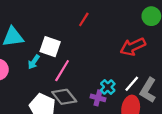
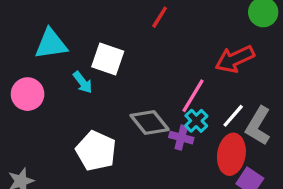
cyan arrow: (34, 62) -> (83, 82), turned -72
pink line: (62, 71) -> (193, 96), moved
gray diamond: (64, 97) -> (150, 122), moved

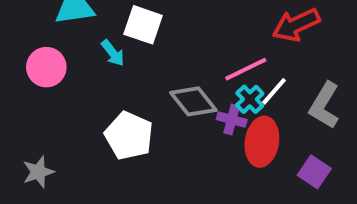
pink line: (193, 96) -> (246, 69), turned 33
white line: (233, 116) -> (274, 91), moved
red ellipse: (231, 154) -> (262, 142), moved

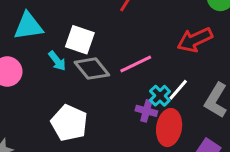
pink line: (246, 69) -> (136, 64), moved
gray diamond: (193, 101) -> (92, 69), moved

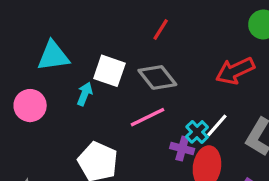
cyan arrow: (57, 61) -> (85, 94), turned -120
pink line: (136, 64) -> (147, 117), moved
gray diamond: (92, 69) -> (157, 77), moved

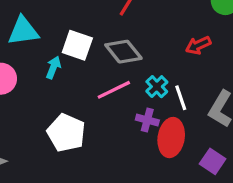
red arrow: (235, 71) -> (198, 45), size x0.7
white line: (217, 125) -> (181, 98), turned -60
cyan cross: (197, 132) -> (157, 87), moved

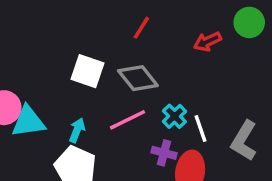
cyan triangle: (23, 31) -> (28, 122), moved
red arrow: (198, 45) -> (207, 42), moved
cyan arrow: (53, 68) -> (77, 130), moved

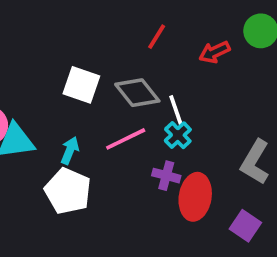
red line: (141, 28) -> (157, 37), moved
white line: (200, 129) -> (176, 110), moved

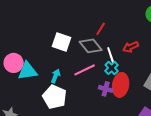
red line: (157, 37) -> (101, 29), moved
red arrow: (214, 52) -> (131, 47), moved
red ellipse: (195, 197) -> (121, 85), moved

